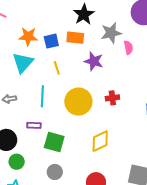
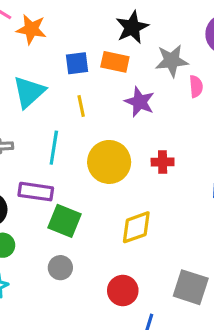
orange star: (28, 36) -> (31, 29), moved
purple rectangle: (34, 125) -> (36, 192), size x1.5

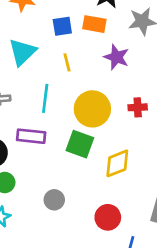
green square: (65, 221) -> (80, 144), moved

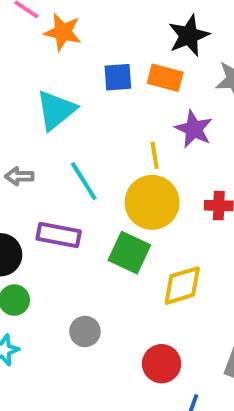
yellow line: (67, 62) -> (155, 155), moved
cyan line: (45, 98) -> (84, 181), turned -44

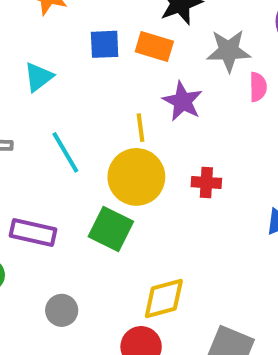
cyan triangle: (56, 110) -> (39, 77), size x0.7
purple rectangle: (59, 235) -> (33, 233), moved
yellow diamond: (182, 286) -> (164, 298), moved

